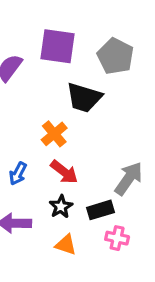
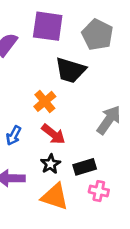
gray arrow: (129, 179) -> (109, 120), moved
orange triangle: (66, 245) -> (55, 197), size x1.5

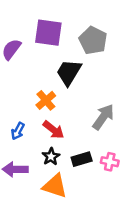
black trapezoid: (70, 70) -> (69, 72), turned 104
pink cross: (99, 191) -> (110, 162), moved

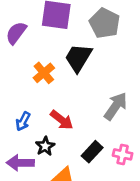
orange cross: (46, 100) -> (44, 73), moved
black star: (51, 157) -> (45, 146), moved
black rectangle: (82, 159) -> (92, 152), turned -30

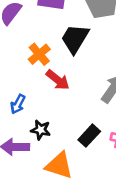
red arrow: (62, 120) -> (58, 80), moved
black star: (45, 146) -> (41, 130), turned -30

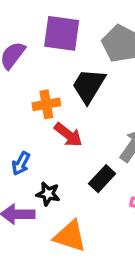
orange cross: (39, 54) -> (46, 104), turned 30
black rectangle: (89, 136) -> (102, 179), moved

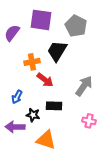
black rectangle: (102, 179) -> (54, 106), moved, turned 49

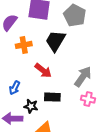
orange cross: (32, 62) -> (24, 45), moved
pink cross: (89, 121) -> (88, 99), moved

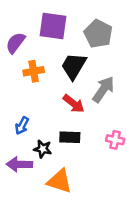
red arrow: (43, 70) -> (74, 104), moved
gray arrow: (83, 77) -> (103, 89), moved

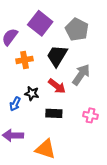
purple square: (53, 26) -> (40, 23), turned 30
black star: (43, 149) -> (32, 93), moved

